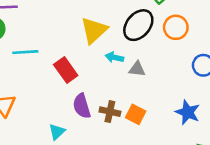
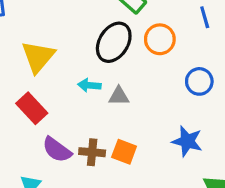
yellow triangle: (94, 30) -> (38, 57), moved
purple semicircle: (82, 106) -> (57, 150), turned -30

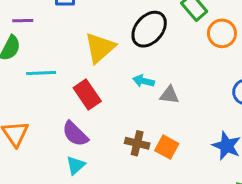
orange circle: (160, 39) -> (222, 33), moved
black ellipse: (114, 42) -> (149, 29), moved
purple semicircle: (57, 150) -> (75, 134), moved

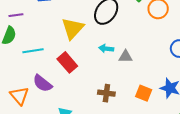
purple semicircle: (75, 134) -> (42, 83), moved
orange square: (167, 147) -> (144, 93), moved

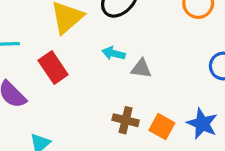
brown cross: (106, 93) -> (126, 120), moved

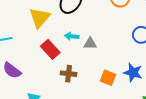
red rectangle: (53, 67) -> (50, 49), moved
brown cross: (126, 120) -> (69, 74), moved

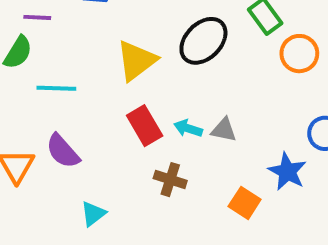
cyan arrow: (72, 36) -> (188, 128), moved
blue star: (133, 73) -> (287, 172), moved

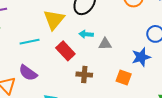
cyan line: (56, 88) -> (30, 42), moved
cyan arrow: (188, 128) -> (86, 34), moved
blue star: (287, 172) -> (141, 57), turned -30

